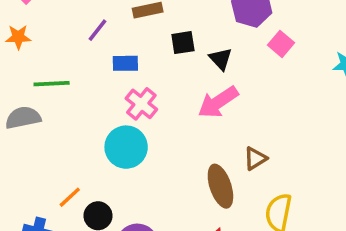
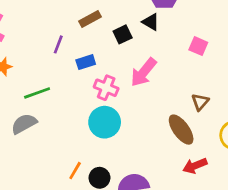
pink square: (281, 44) -> (198, 46), moved
black triangle: (221, 59) -> (151, 22), moved
pink arrow: (218, 102) -> (143, 72), moved

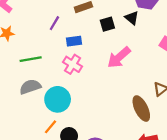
pink cross: (106, 88) -> (73, 64), moved
cyan circle: (105, 122) -> (58, 99), moved
gray semicircle: (24, 124) -> (30, 87), moved

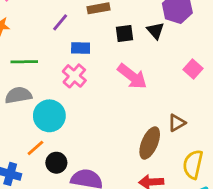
pink arrow: (119, 57) -> (132, 76), turned -110
brown ellipse: (141, 109) -> (150, 143), turned 40

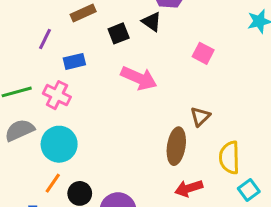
pink cross: (74, 76) -> (57, 95), moved

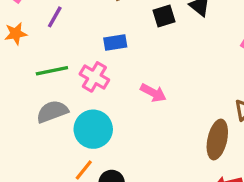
purple line: (45, 39) -> (55, 17), moved
pink arrow: (139, 78) -> (153, 93), moved, size x0.7

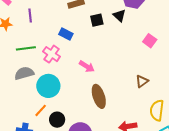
purple line: (55, 17) -> (30, 16), turned -40
blue rectangle: (115, 43) -> (66, 34), turned 32
brown ellipse: (217, 139) -> (99, 96), moved, turned -35

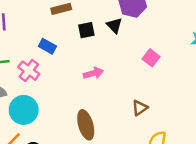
pink arrow: (87, 66) -> (93, 73), moved, turned -49

